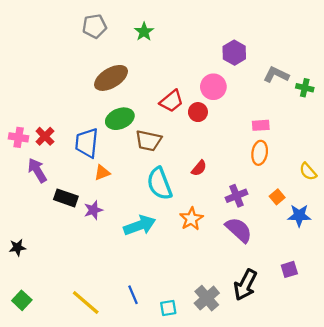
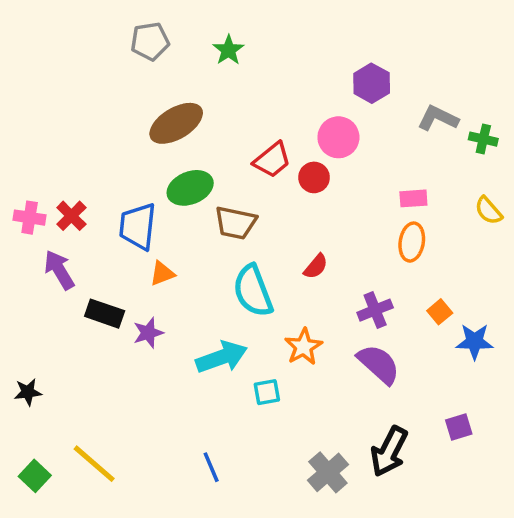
yellow semicircle: (308, 172) -> (489, 211), moved
yellow line: (86, 302) -> (94, 464), moved
cyan square: (168, 308) -> (267, 392), moved

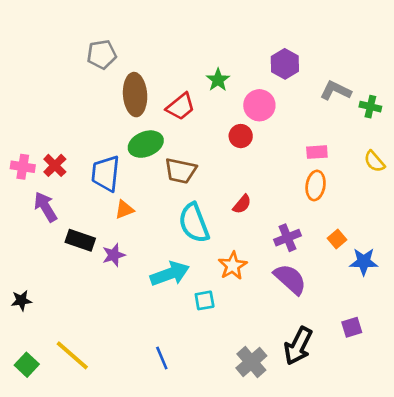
gray pentagon: (150, 41) -> (102, 54), moved
green star: (229, 50) -> (218, 80), moved
brown ellipse: (176, 123) -> (135, 95), turned -63
red trapezoid: (272, 160) -> (181, 107), moved

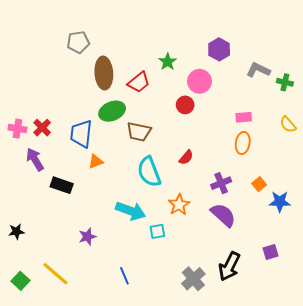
purple star: (114, 255) -> (87, 237), moved
cyan arrow: (170, 274) -> (131, 211), turned 40

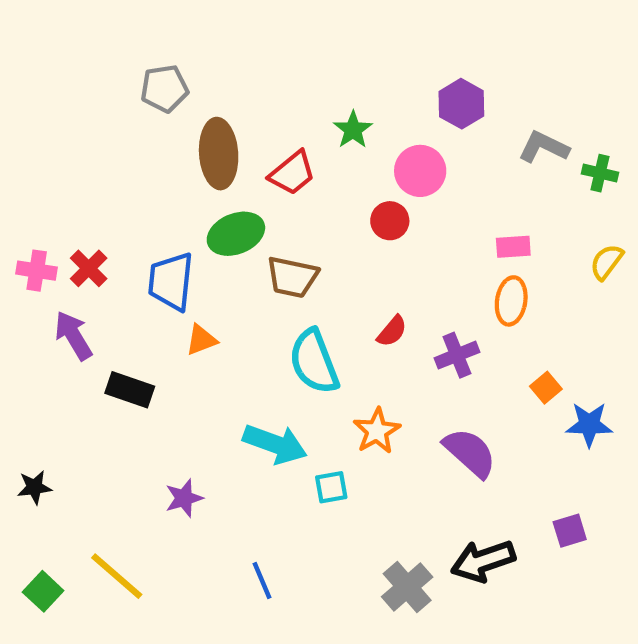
yellow semicircle: (288, 124) -> (607, 262), turned 78
purple cross: (221, 183) -> (457, 355), moved
black arrow: (229, 266) -> (483, 561), turned 44

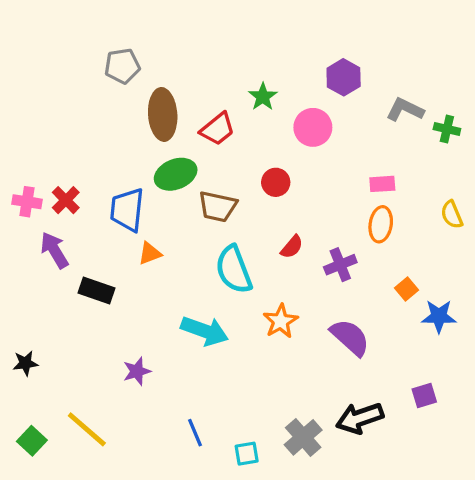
red circle: (390, 221) -> (276, 182), moved
yellow semicircle: (607, 262) -> (452, 215), moved, turned -60
cyan square: (331, 487) -> (247, 454), moved

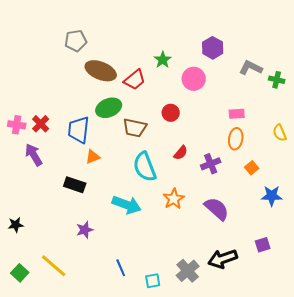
brown ellipse: (163, 114) -> (101, 71), turned -64
orange square: (407, 289) -> (252, 168), moved
black rectangle: (96, 291) -> (75, 185), moved

